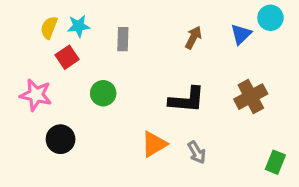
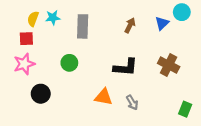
gray rectangle: (123, 39) -> (83, 26), size x1.5
red square: (67, 57) -> (26, 39), moved, turned 32
pink star: (36, 95) -> (24, 64), turned -30
brown cross: (251, 97) -> (169, 65), turned -35
orange triangle: (154, 144) -> (104, 97), turned 42

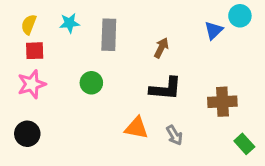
yellow semicircle: (33, 19) -> (29, 25), moved
brown arrow: (130, 25) -> (161, 48), moved
brown cross: (169, 65) -> (222, 102), moved, turned -30
black circle: (41, 94) -> (27, 134), moved
green rectangle: (185, 109) -> (244, 144), turned -64

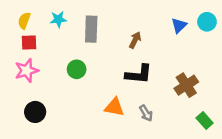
cyan circle: (240, 16) -> (207, 22), moved
brown cross: (222, 102) -> (186, 85), turned -30
black circle: (27, 134) -> (35, 112), moved

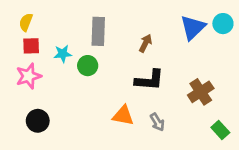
cyan star: (58, 19) -> (63, 54), moved
blue triangle: (179, 25) -> (193, 27), size x1.5
green circle: (77, 69) -> (88, 66), moved

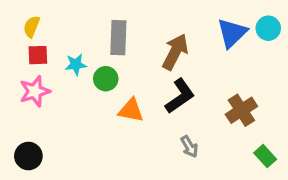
brown arrow: (145, 43) -> (175, 52), size x1.6
black L-shape: (149, 80) -> (180, 96), turned -40
orange triangle: (123, 116) -> (131, 110), moved
black circle: (38, 121) -> (28, 156), moved

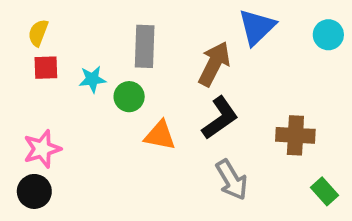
blue triangle: (232, 33) -> (257, 27), moved
pink star: (35, 91) -> (42, 149), moved
brown cross: (241, 110) -> (295, 135), turned 36
gray arrow: (189, 147) -> (232, 180), size x1.5

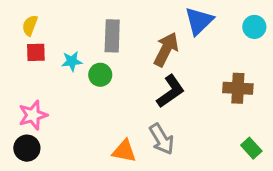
orange triangle: (160, 135) -> (124, 151), moved
brown cross: (295, 135) -> (238, 88), moved
gray arrow: (232, 180) -> (162, 139), moved

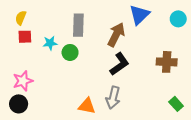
gray arrow: (162, 139) -> (113, 98), turned 45

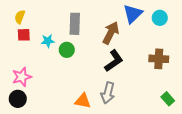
cyan circle: (178, 19) -> (160, 18), moved

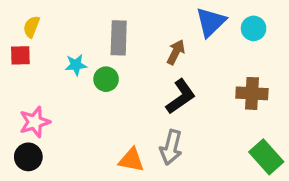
brown arrow: (111, 33) -> (176, 52), size x0.7
red square: (24, 35) -> (20, 55), moved
green rectangle: (168, 99) -> (266, 157), size x1.5

